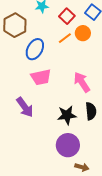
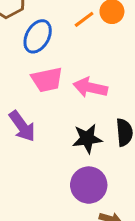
pink arrow: (82, 82) -> (90, 87), moved, turned -45

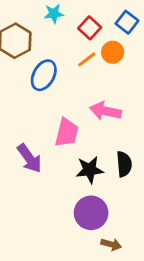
pink trapezoid: (47, 80) -> (67, 133), moved, turned -64
pink arrow: (90, 87) -> (105, 111), moved

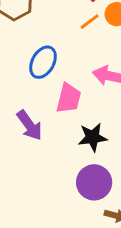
blue ellipse: (44, 75) -> (43, 62), moved

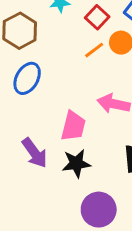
blue ellipse: (43, 62) -> (27, 78), moved
black star: (93, 137) -> (76, 163), moved

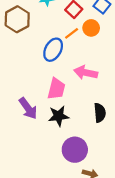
blue ellipse: (27, 78) -> (53, 50), moved

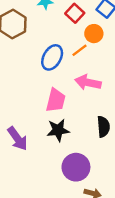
orange line: (72, 33) -> (80, 50), moved
purple arrow: (28, 108) -> (18, 139), moved

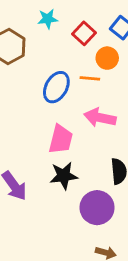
orange line: (80, 50) -> (90, 78), turned 42
purple circle: (76, 167) -> (97, 208), moved

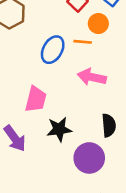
pink trapezoid: (61, 139) -> (36, 99), moved

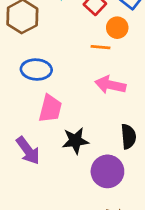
blue ellipse: (53, 50) -> (36, 70), moved, turned 64

